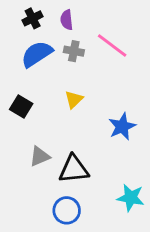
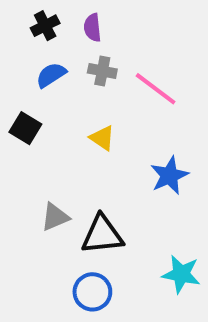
pink line: (112, 45) -> (156, 89), moved
blue semicircle: (37, 54) -> (51, 75), size x0.7
yellow triangle: (74, 99) -> (102, 138), turned -42
black square: (21, 107) -> (25, 128), moved

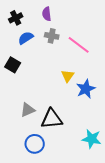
black cross: (45, 26) -> (16, 18), moved
yellow triangle: (102, 138) -> (68, 76), moved, turned 32
blue circle: (92, 292) -> (35, 144), moved

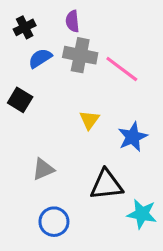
gray cross: (52, 36) -> (80, 55), size x1.5
yellow triangle: (68, 76) -> (89, 120), moved
black triangle: (52, 119) -> (106, 185), moved

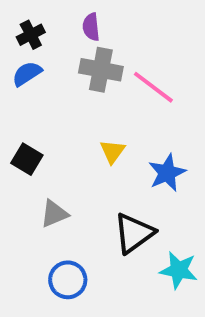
blue semicircle: (40, 58) -> (27, 74), moved
black square: (20, 100) -> (27, 159), moved
black triangle: (106, 185) -> (134, 233), turned -30

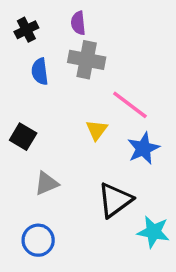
blue semicircle: (27, 74) -> (40, 71), moved, turned -64
pink line: (153, 87) -> (130, 105), moved
blue circle: (68, 280) -> (38, 240), moved

